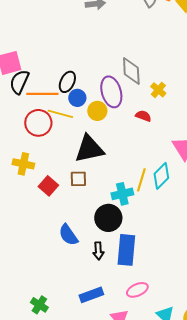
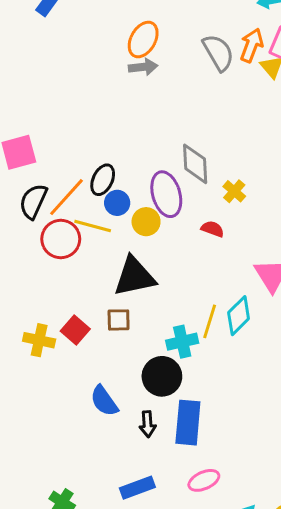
black semicircle: (19, 82) -> (33, 201), moved
orange line: (42, 94) -> (67, 197), turned -48
yellow cross: (23, 164) -> (39, 340), moved

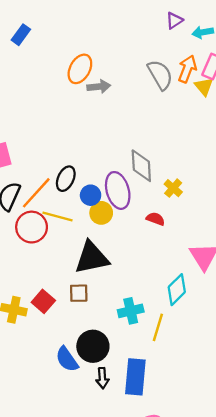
orange ellipse: (143, 40) -> (80, 69), moved
blue circle: (117, 203) -> (91, 195), moved
yellow line: (210, 321) -> (158, 327), moved
black circle: (162, 376) -> (93, 346), moved

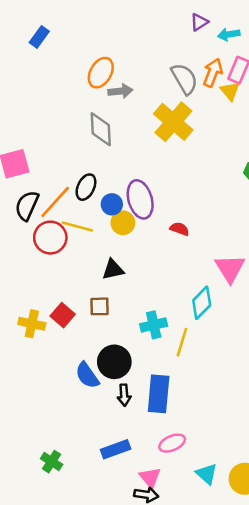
gray diamond: (141, 166) -> (101, 129), moved
yellow cross: (173, 188) -> (173, 122), moved, size x2.0
black triangle: (92, 258) -> (113, 270), size x0.6

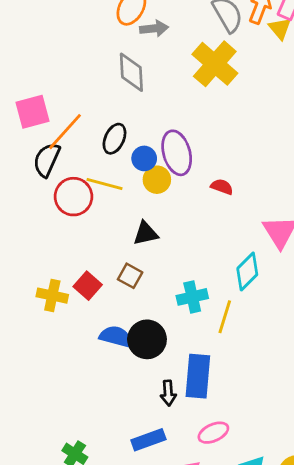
orange line: (55, 202) -> (65, 132), moved
brown square: (100, 306) -> (130, 276), turned 30
blue semicircle: (87, 375) -> (116, 337), moved, turned 140
black arrow: (124, 395) -> (168, 393), moved

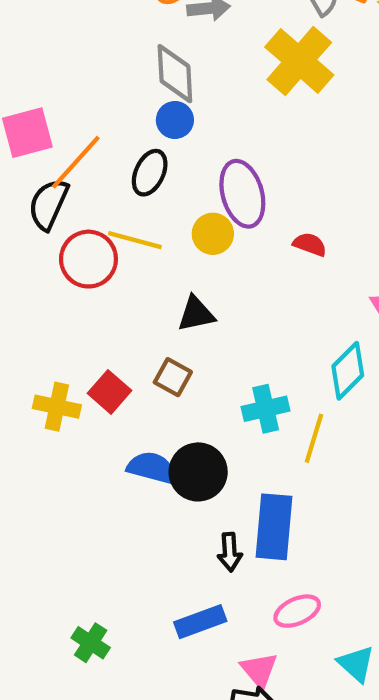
blue circle: (144, 158) -> (175, 120), moved

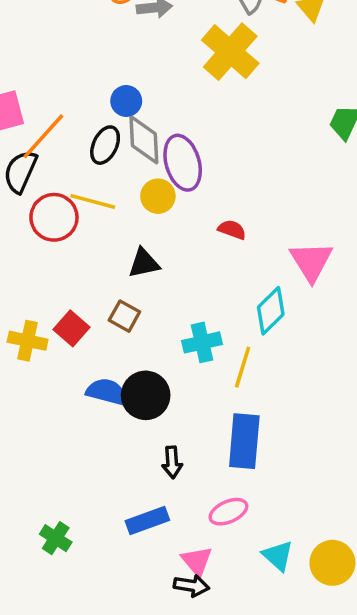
gray diamond: (175, 74) -> (144, 140), moved
red semicircle: (310, 244) -> (232, 230), moved
blue rectangle: (274, 527) -> (244, 441), moved

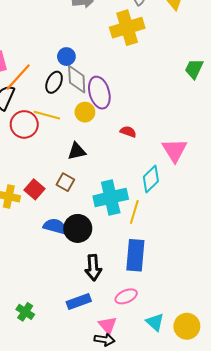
yellow cross: (230, 52) -> (127, 28), turned 32
cyan cross: (202, 342) -> (111, 198), size x1.5
black arrow: (172, 462) -> (93, 268), size x1.4

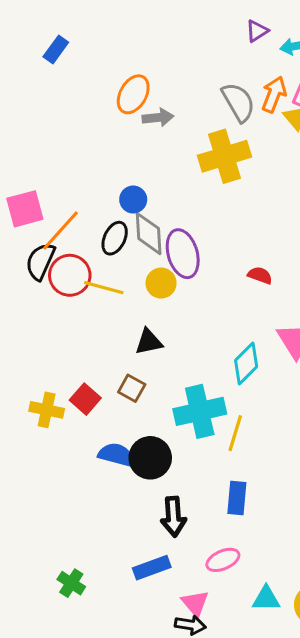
red circle: (24, 124) -> (70, 275), moved
red semicircle: (128, 132) -> (260, 275), moved
cyan diamond: (151, 179) -> (246, 363), moved
blue rectangle: (135, 255) -> (237, 498), size x0.7
cyan triangle: (155, 322) -> (266, 599), turned -42

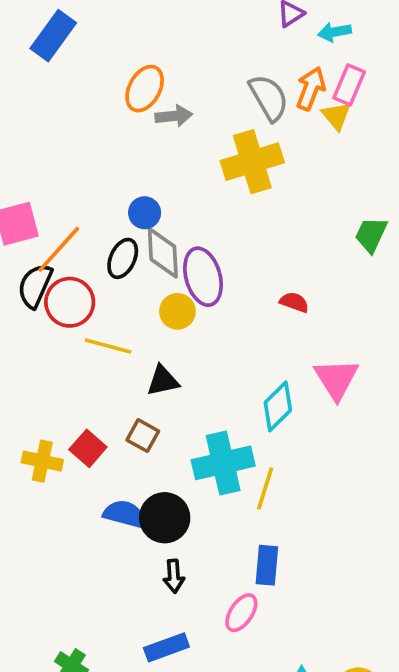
blue rectangle: (56, 49) -> (53, 36), size x1.5
yellow line: (104, 288) -> (108, 346), moved
black arrow: (173, 517) -> (174, 576), moved, size x0.7
pink ellipse: (223, 560) -> (241, 613), moved, turned -32

